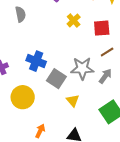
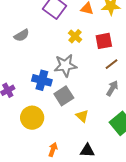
gray semicircle: (20, 14) -> (22, 35), turned 77
gray star: (82, 68) -> (65, 65), moved
gray square: (56, 79) -> (64, 96), turned 30

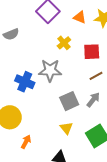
gray square: (64, 96) -> (69, 101), moved
yellow triangle: (82, 116) -> (66, 128), moved
orange arrow: (53, 149) -> (26, 142), moved

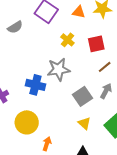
gray semicircle: (11, 34) -> (15, 27), moved

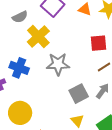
yellow cross: (67, 40) -> (38, 36), moved, size x1.6
blue cross: (35, 85) -> (19, 68), moved

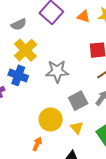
yellow cross: (38, 36) -> (25, 50), moved
yellow circle: (20, 113) -> (51, 120), moved

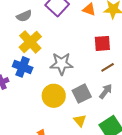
yellow circle: (51, 120) -> (54, 96), moved

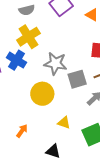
gray square: (82, 94) -> (77, 79), moved
yellow triangle: (80, 121) -> (64, 123), turned -40

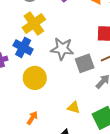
yellow circle: (42, 94) -> (35, 78), moved

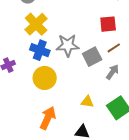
blue cross: (23, 47) -> (40, 50), moved
orange arrow: (32, 118) -> (48, 118), size x1.6

